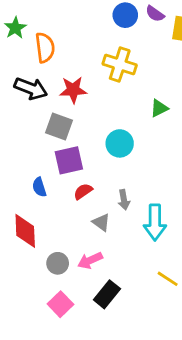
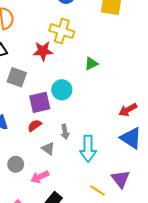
red star: (73, 90) -> (43, 51), moved
purple square: (69, 160) -> (40, 102), moved
gray circle: (58, 263) -> (16, 164), moved

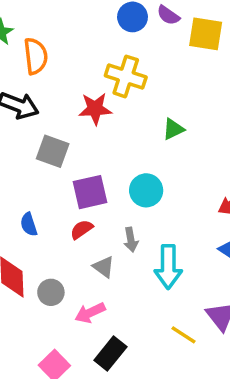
cyan circle: (62, 90) -> (146, 190), moved

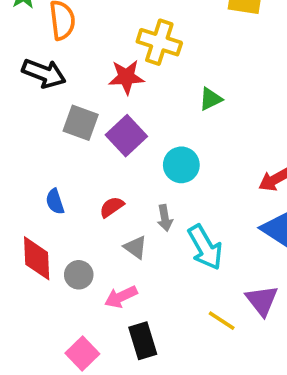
purple square: (90, 192) -> (126, 136), moved, turned -30
cyan arrow: (168, 267) -> (205, 247), turned -30
black rectangle: (110, 354) -> (143, 341), turned -56

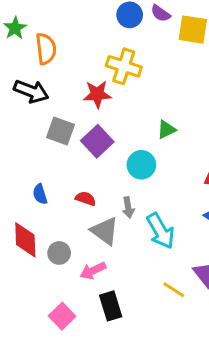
green triangle: (211, 99) -> (166, 130), moved
red semicircle: (112, 207) -> (86, 199), turned 54
gray triangle: (136, 247) -> (105, 231), size x1.5

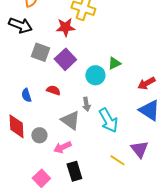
green triangle: (166, 130) -> (114, 63), moved
red semicircle: (86, 199) -> (53, 90), moved

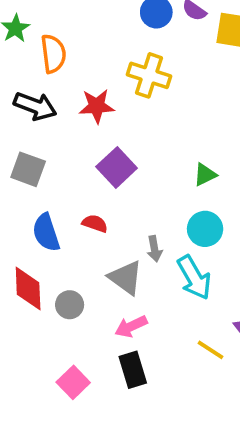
red star: (65, 27) -> (97, 106), moved
gray square: (40, 52) -> (28, 169), moved
cyan circle: (95, 75) -> (205, 229), moved
blue semicircle: (26, 95) -> (46, 232), size x1.5
pink arrow: (62, 147) -> (131, 326), moved

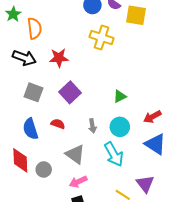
yellow cross: (149, 75) -> (102, 38), moved
gray square: (28, 169) -> (34, 92), moved
gray arrow: (154, 249) -> (92, 126), moved

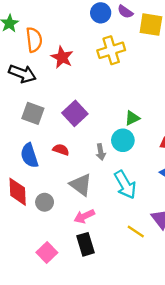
yellow cross: (102, 38) -> (111, 50), turned -35
red star: (59, 58) -> (62, 57), moved, turned 30
cyan circle: (120, 127) -> (123, 140), moved

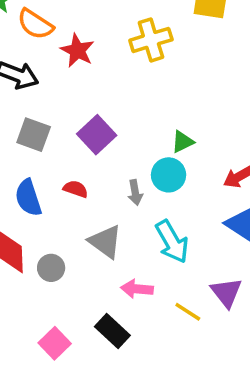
orange semicircle: (34, 40) -> (35, 24), turned 130
pink arrow: (84, 216) -> (137, 289), moved, turned 30
black rectangle: (85, 244) -> (112, 331), turned -30

